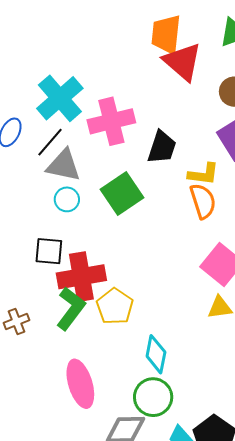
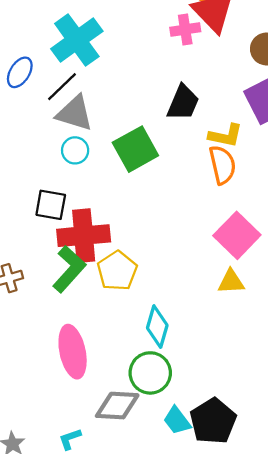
pink cross: (111, 121) -> (185, 30), moved, size x0.6

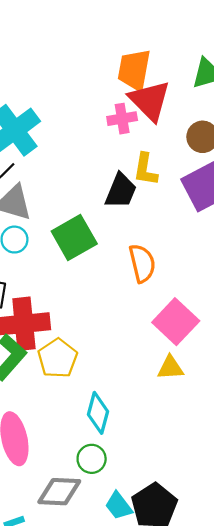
yellow L-shape: (226, 136) -> (145, 169), moved, turned 88
orange semicircle: (222, 165) -> (142, 263), moved
green circle: (150, 373) -> (92, 459), size x0.7

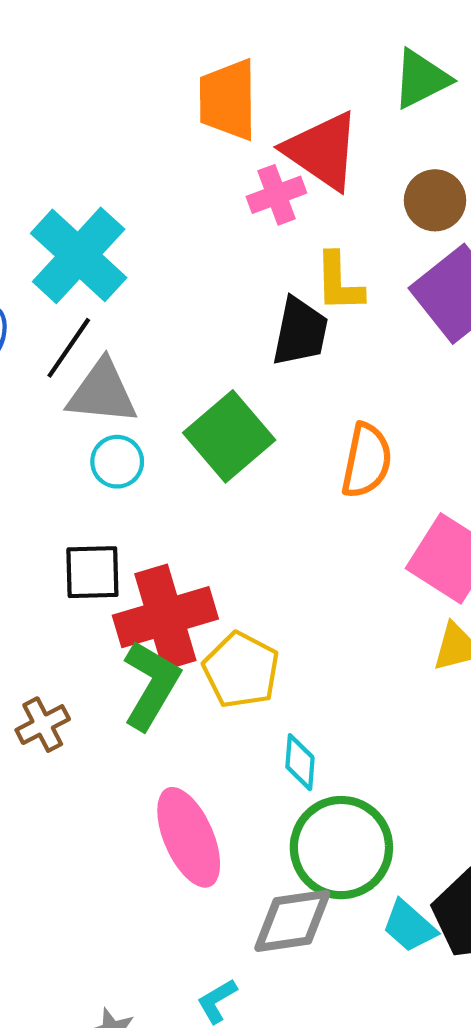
orange trapezoid: (134, 70) -> (228, 100), moved
orange semicircle: (142, 263) -> (367, 461), turned 36
cyan diamond: (98, 413) -> (300, 762), moved, size x0.7
green circle: (92, 459) -> (341, 848), size x1.8

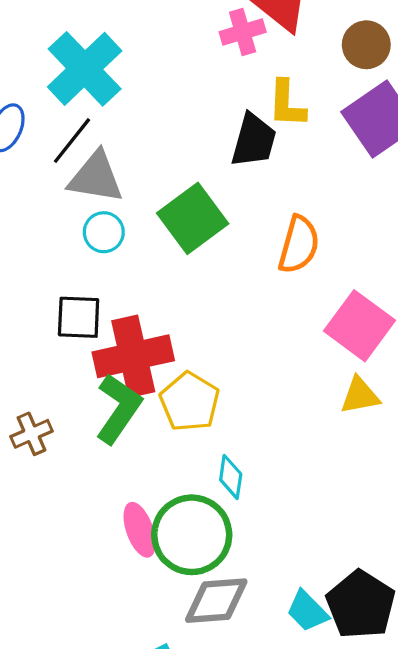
pink ellipse: (189, 837) -> (140, 530), size x0.7
green circle: (341, 848) -> (192, 535), moved

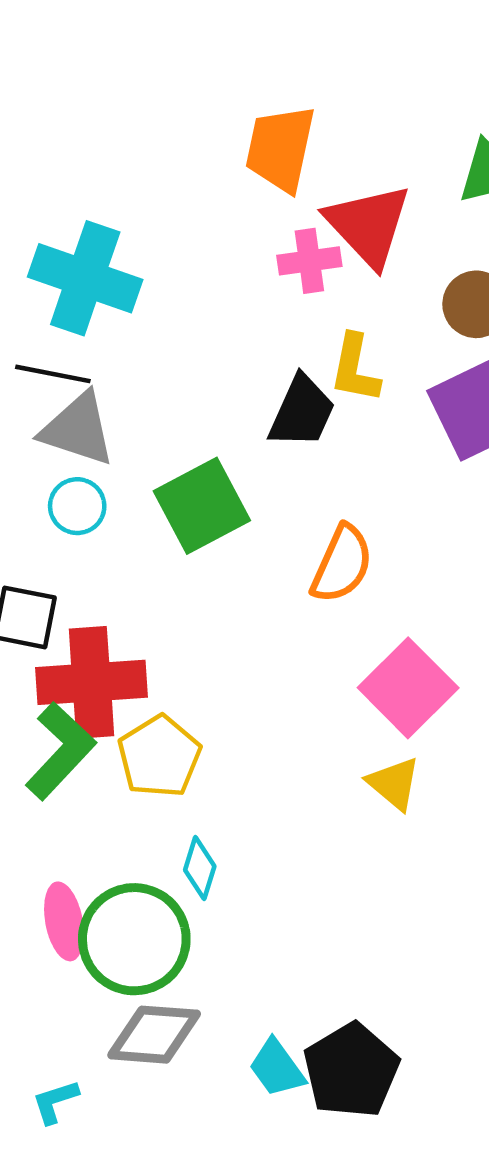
cyan cross: (85, 69) -> (85, 278), turned -36
black line: (72, 141) -> (53, 374), turned 54
yellow triangle: (360, 395) -> (394, 783), turned 42

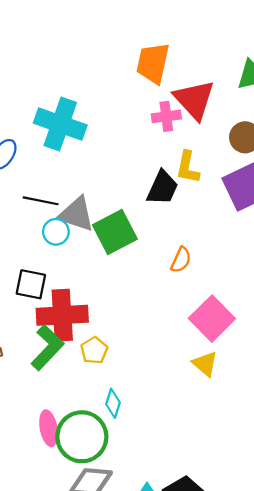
black line: (53, 374) -> (41, 201), moved
gray triangle: (78, 429) -> (76, 214), moved
orange semicircle: (342, 564) -> (181, 260), size x0.7
yellow pentagon: (159, 757) -> (94, 350), size x0.7

